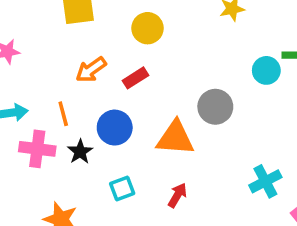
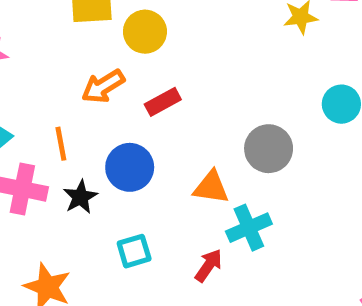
yellow circle: (147, 28) -> (145, 32), moved
orange triangle: (175, 138) -> (211, 187), size x0.7
cyan cross: (265, 181) -> (249, 228), moved

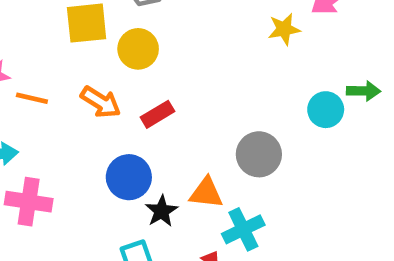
orange arrow: (103, 86) -> (101, 102), turned -114
orange line: (61, 144) -> (32, 98), moved, turned -64
black star: (80, 197) -> (161, 211), moved

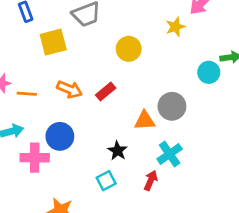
yellow circle: (138, 49) -> (129, 49), moved
blue circle: (129, 177) -> (60, 136), moved
orange triangle: (206, 193) -> (145, 121), moved

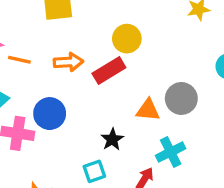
yellow circle: (129, 49) -> (127, 39), moved
orange arrow: (69, 89) -> (68, 62), turned -35
red rectangle: (106, 91) -> (109, 71), size x1.4

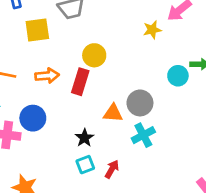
red rectangle: (109, 71) -> (80, 82), turned -40
cyan cross: (171, 152) -> (143, 135), moved
cyan square: (94, 171) -> (85, 165), moved

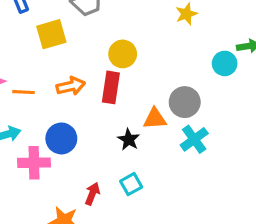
black star: (84, 138) -> (129, 140), moved
red arrow: (112, 169) -> (92, 194), moved

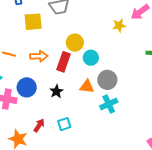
cyan circle: (225, 63) -> (91, 58), moved
black star: (129, 140) -> (56, 91), moved

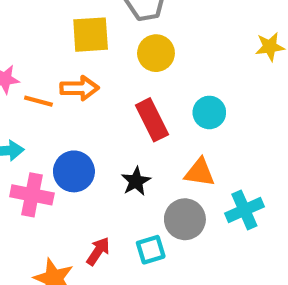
yellow circle: (75, 43) -> (156, 53), moved
orange arrow: (39, 56) -> (79, 88), moved
red rectangle: (63, 62) -> (152, 120), turned -48
gray circle: (107, 80) -> (185, 219), moved

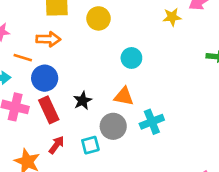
orange line: (38, 101) -> (23, 58), moved
red rectangle: (152, 120) -> (49, 110), moved
blue circle: (74, 171) -> (45, 78), moved

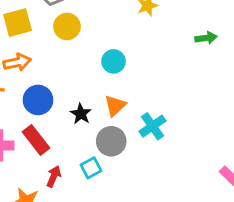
blue circle: (45, 78) -> (38, 100), moved
orange triangle: (124, 96) -> (115, 106), turned -40
black star: (83, 101) -> (81, 114), moved

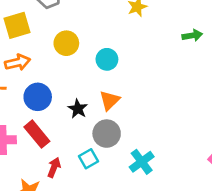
yellow circle: (67, 26) -> (66, 43), moved
cyan cross: (152, 126) -> (142, 162), moved

